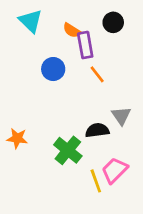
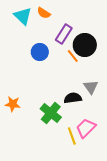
black circle: (113, 22) -> (85, 45), moved, size x1.5
orange semicircle: (72, 30) -> (44, 13), moved
purple rectangle: (85, 45) -> (64, 34), turned 42

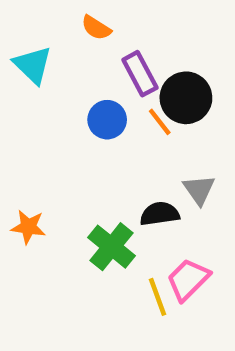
cyan triangle: (23, 16) -> (33, 65), moved
purple rectangle: (64, 34) -> (140, 74), turned -60
blue circle: (40, 52) -> (107, 120), moved

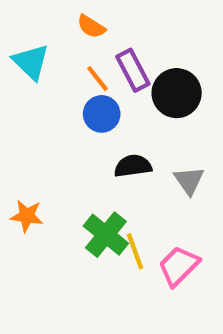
orange line: (160, 122) -> (97, 79), moved
black semicircle: (160, 214) -> (133, 166), moved
yellow line: (157, 297) -> (135, 251), moved

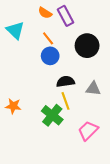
purple rectangle: (133, 70) -> (66, 16), moved
gray triangle: (189, 181) -> (93, 89), turned -49
yellow line: (135, 251) -> (66, 101), moved

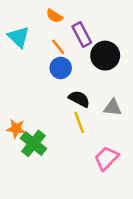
purple rectangle: (66, 16) -> (82, 35), moved
black semicircle: (66, 81) -> (79, 99), turned 36
green cross: (52, 115) -> (33, 143), moved

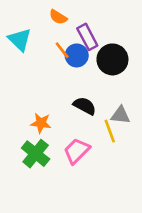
blue circle: (61, 68) -> (77, 55), moved
yellow line: (79, 122) -> (110, 131), moved
orange star: (16, 129) -> (41, 123), moved
pink trapezoid: (106, 158) -> (77, 151), moved

